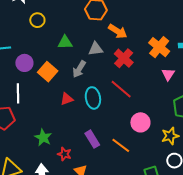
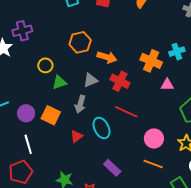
yellow circle: (37, 20) -> (45, 65), moved
pink triangle: (168, 74) -> (167, 85), turned -48
orange line: (121, 145) -> (153, 164), moved

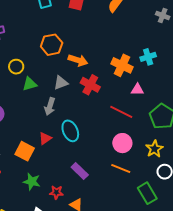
red line: (126, 112) -> (121, 112), moved
orange square: (51, 115) -> (25, 151), moved

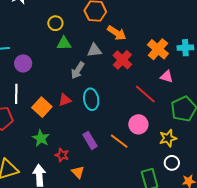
orange line: (121, 168) -> (119, 141), moved

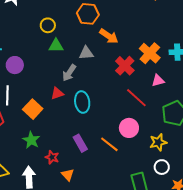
red cross: (122, 60) -> (125, 66), moved
pink triangle: (167, 77) -> (158, 81), turned -32
red triangle: (65, 100) -> (57, 93), moved

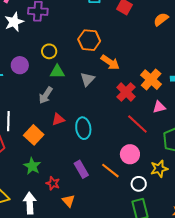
gray triangle: (86, 53) -> (87, 79), turned -42
purple circle: (15, 65) -> (20, 65), moved
gray arrow: (69, 73) -> (46, 95), moved
white circle: (162, 167) -> (139, 184), moved

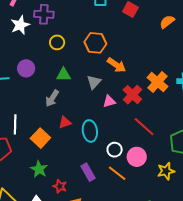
yellow circle: (49, 51) -> (57, 42), moved
pink triangle: (159, 107) -> (109, 101), moved
white circle: (139, 184) -> (115, 150), moved

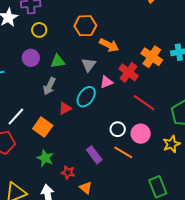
yellow circle: (57, 42) -> (39, 30), moved
purple circle: (26, 68) -> (31, 58), moved
white line: (15, 124) -> (16, 117), turned 48
cyan ellipse: (90, 131) -> (86, 97), moved, turned 50

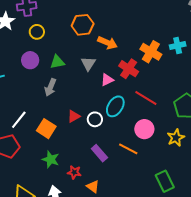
cyan ellipse: (86, 97) -> (115, 106), moved
red triangle: (65, 108) -> (74, 116), moved
white circle: (118, 129) -> (95, 119), moved

